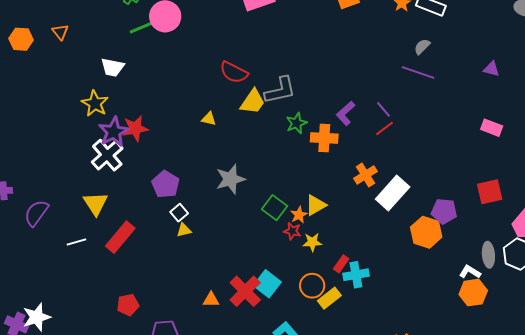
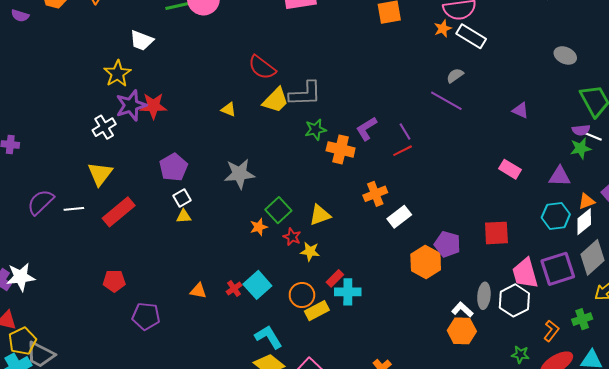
white cross: (107, 155) -> (104, 127), moved, size x0.7
white rectangle: (393, 193) -> (399, 217), size x0.7
purple semicircle: (36, 213) -> (41, 202), moved
orange star: (299, 215) -> (259, 227), moved
red cross: (245, 291) -> (234, 288), size x0.5

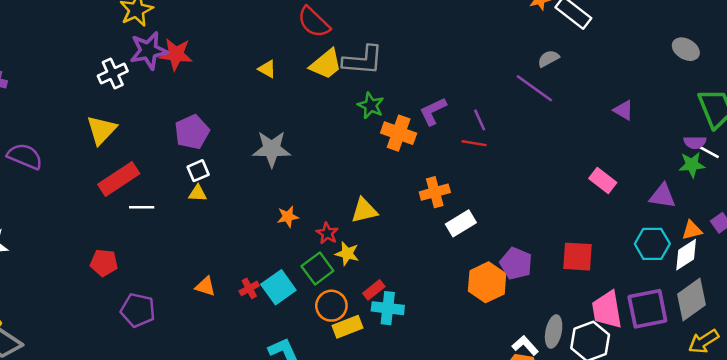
green star: (316, 130) -> (371, 105), turned 30
red line: (403, 151) -> (474, 143), turned 30
purple semicircle: (41, 202) -> (25, 156), turned 60
white line: (74, 209) -> (142, 207), moved
green square: (278, 210) -> (317, 269), moved

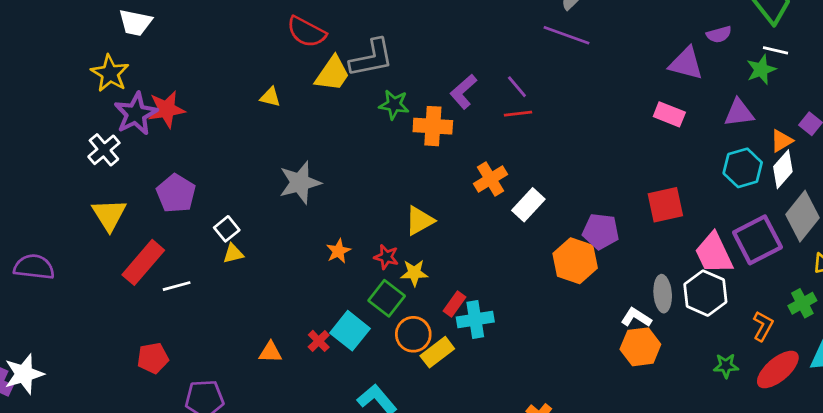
purple triangle: (623, 110) -> (686, 63), moved, size x1.5
purple pentagon: (192, 132) -> (176, 193), moved
purple semicircle: (695, 142) -> (719, 34), moved

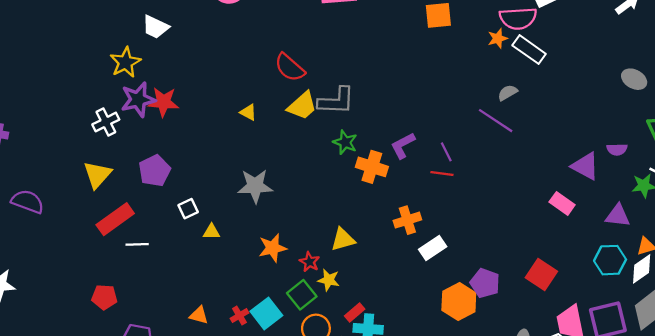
red square: (665, 205) -> (541, 275), turned 32
orange star: (338, 251) -> (273, 248), size x1.4
yellow triangle: (233, 254) -> (211, 232), moved

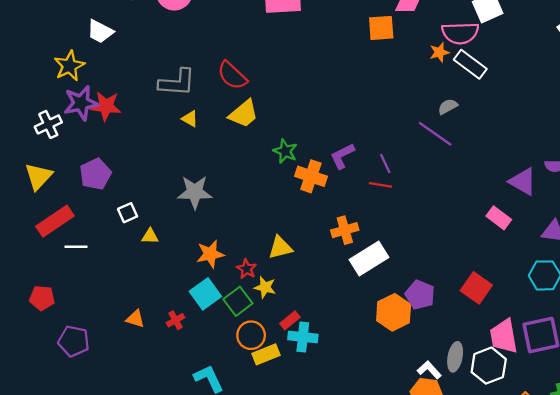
gray L-shape: (336, 101) -> (177, 83), moved
white rectangle: (433, 248) -> (369, 259), size x1.4
cyan square: (266, 313) -> (205, 294), moved

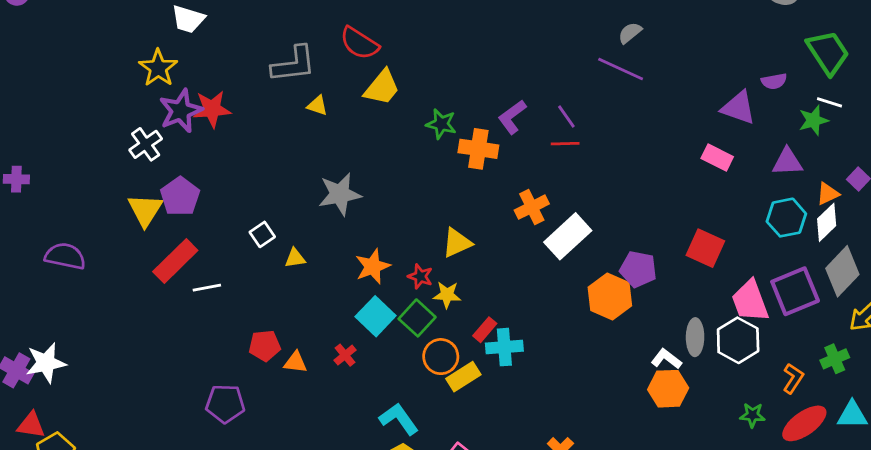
purple pentagon: (95, 174) -> (180, 197), moved
red pentagon: (42, 298) -> (265, 346), moved

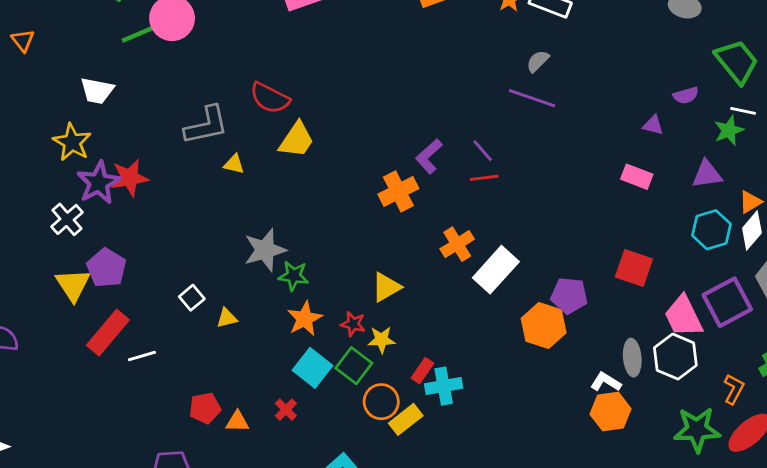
purple triangle: (738, 108) -> (653, 125), size x0.6
green star: (441, 124) -> (294, 276), moved
orange cross: (478, 149) -> (398, 191), turned -30
green star: (752, 415) -> (697, 430), size x1.8

